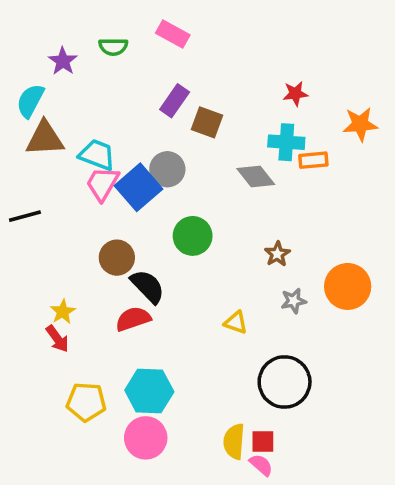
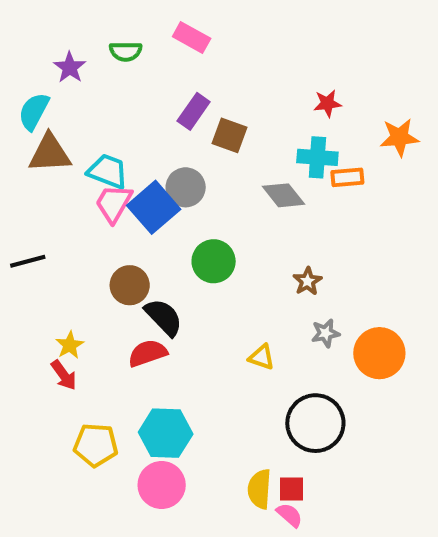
black line: (25, 216) -> (28, 261), moved
orange circle: (348, 286) -> (379, 353), moved

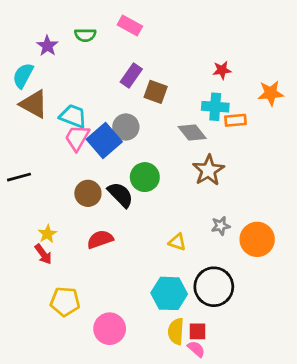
brown triangle: (50, 153) -> (34, 104), turned 32
brown star: (307, 281) -> (208, 170), moved, size x1.6
black semicircle: (164, 317) -> (120, 195), moved
cyan hexagon: (166, 433) -> (169, 293), moved

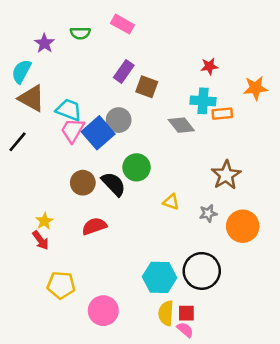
brown star: (208, 170) -> (226, 175), moved
black line: (19, 177) -> (18, 142), moved, turned -35
yellow triangle: (177, 242) -> (171, 202), moved

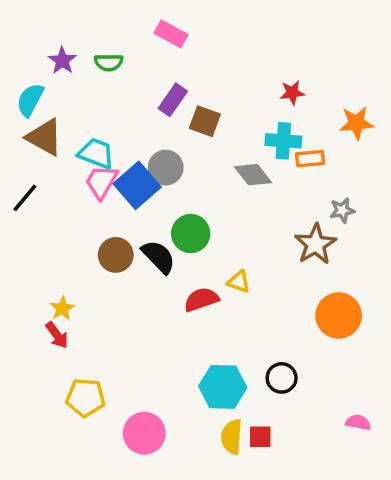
green semicircle: (80, 33) -> (109, 62), moved
gray star: (208, 213) -> (342, 210), moved
red semicircle: (94, 226) -> (201, 299), moved
black circle: (202, 271) -> (282, 378), size x0.6
pink semicircle: (185, 330) -> (358, 423), moved, turned -30

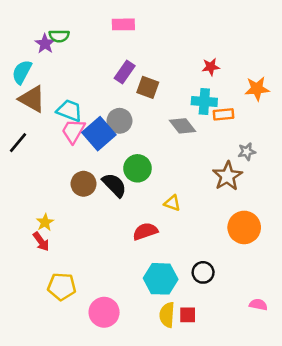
pink rectangle: (171, 34) -> (123, 24), turned -30
green semicircle: (109, 62) -> (59, 36), moved
red semicircle: (201, 299) -> (145, 231), moved

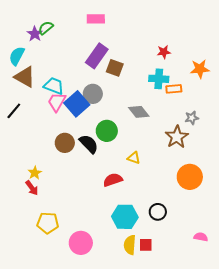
green semicircle: (59, 36) -> (46, 28), turned 140
purple rectangle: (125, 72) -> (97, 56), size x1.4
gray diamond: (182, 126) -> (139, 112), moved

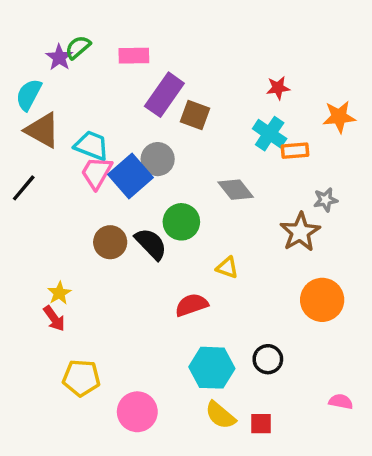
pink rectangle: (96, 19) -> (134, 56), moved
cyan cross: (159, 79) -> (270, 134), turned 30
yellow semicircle: (130, 245) -> (220, 415), turned -54
red square: (146, 245) -> (261, 424), moved

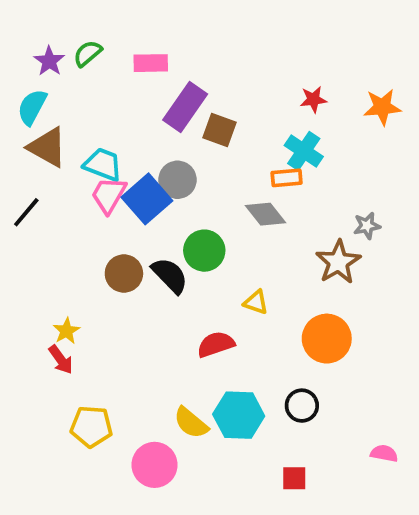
purple star: (59, 57) -> (49, 61), moved
orange star: (339, 117) -> (382, 107), moved
orange rectangle: (295, 151) -> (287, 178), moved
orange circle: (322, 300) -> (327, 339), moved
yellow semicircle: (220, 415) -> (191, 423), moved

